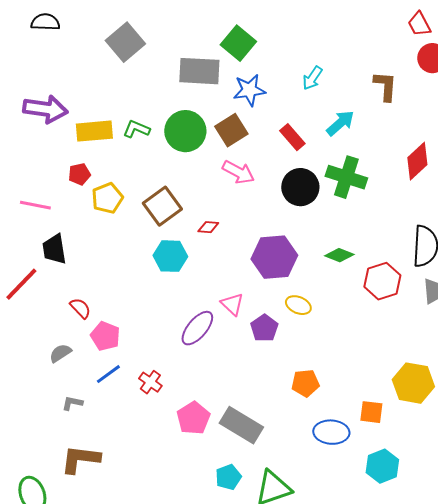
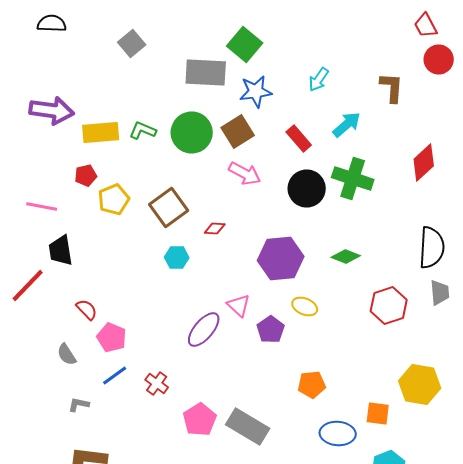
gray square: (125, 42) -> (132, 44), size x0.7
cyan hexagon: (170, 256) -> (177, 258), size x0.7
red hexagon: (382, 281) -> (389, 306), moved
gray semicircle: (60, 353) -> (67, 354), turned -90

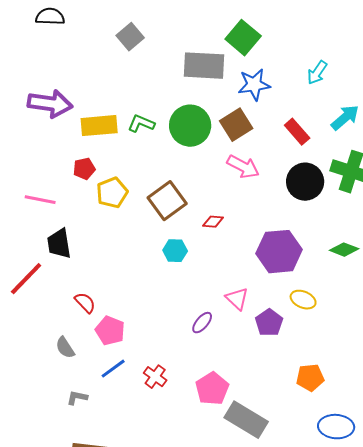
purple ellipse: (204, 330) -> (202, 323), size x0.6
pink pentagon: (200, 420) -> (212, 389), moved

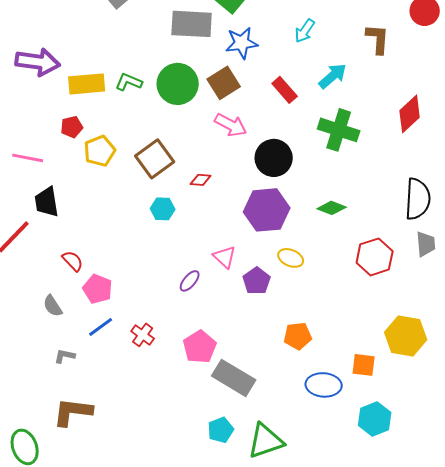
black circle: (305, 182) -> (274, 158), moved

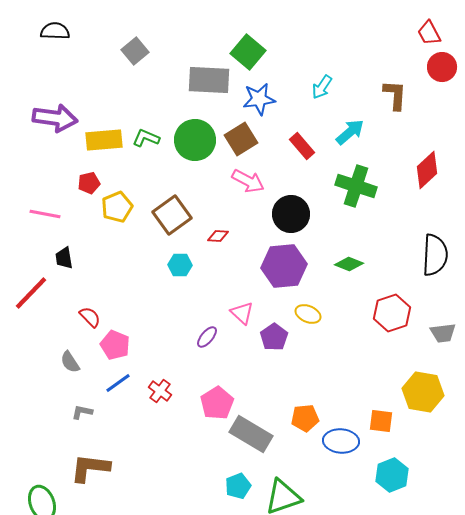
black trapezoid: (47, 202) -> (64, 258), size x0.7
gray trapezoid: (426, 244) -> (443, 333), moved, turned 88
orange pentagon: (298, 336) -> (305, 418), moved

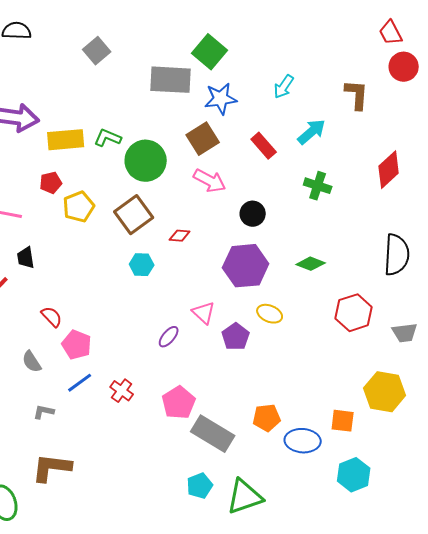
green circle: (195, 140) -> (146, 161), moved
green cross: (356, 186) -> (318, 186), size x0.7
black circle: (291, 214) -> (253, 214), size x0.7

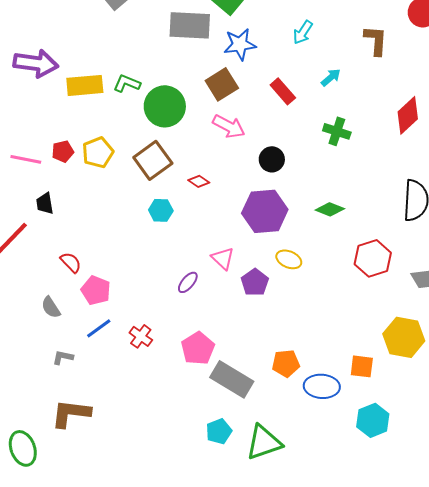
cyan arrow: (312, 132) -> (331, 77), size x0.7
red pentagon: (51, 183) -> (63, 151), moved
red diamond: (180, 236) -> (199, 181), turned 30

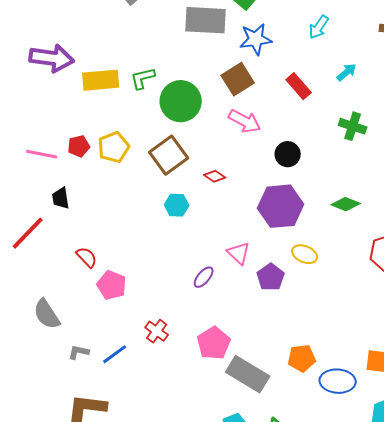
green L-shape: (127, 83) -> (143, 78), turned -36
gray semicircle: (51, 307) -> (47, 314), moved, size x1.4
blue line: (99, 328) -> (115, 354), moved

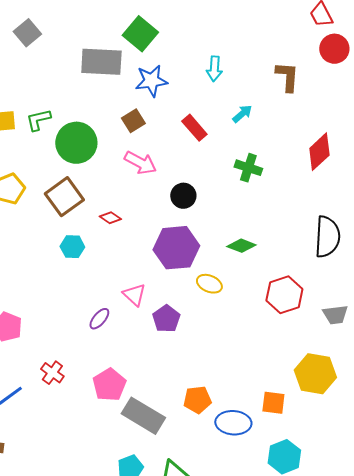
cyan arrow: (319, 27) -> (214, 69), turned -30
brown square: (238, 79) -> (133, 121), size x0.7
yellow ellipse: (305, 254) -> (209, 284), moved

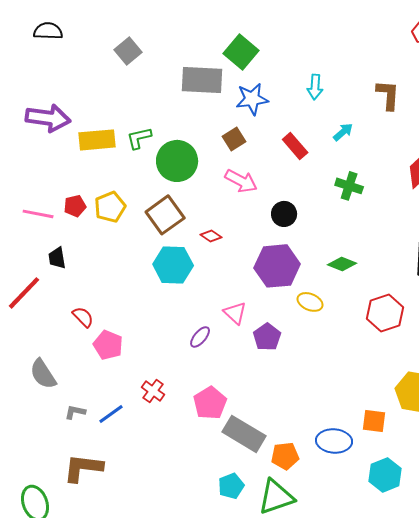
cyan hexagon: (72, 247) -> (173, 265), size x1.6
orange pentagon: (197, 400) -> (285, 456), moved

